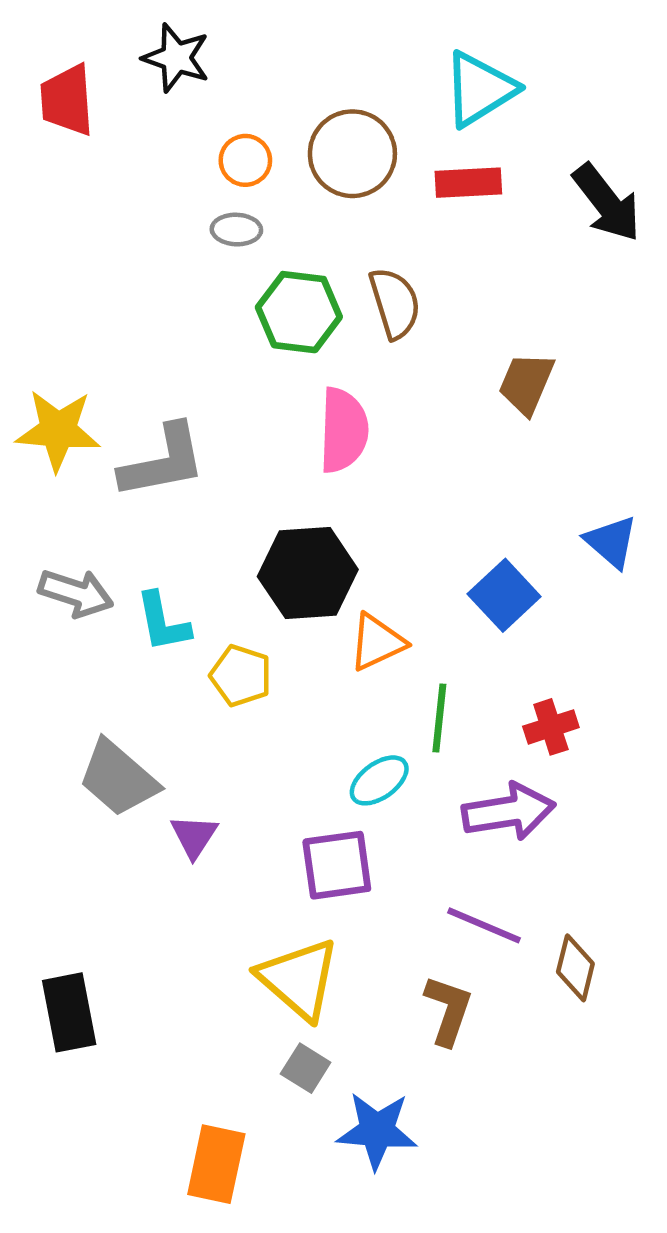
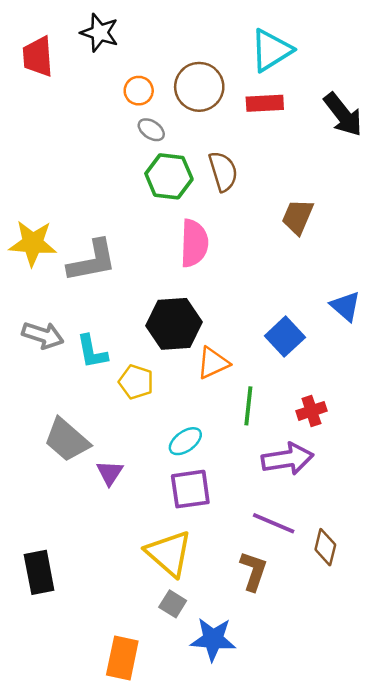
gray ellipse: (236, 230) -> (151, 130), moved, turned 32
cyan ellipse: (379, 780) -> (185, 441), moved

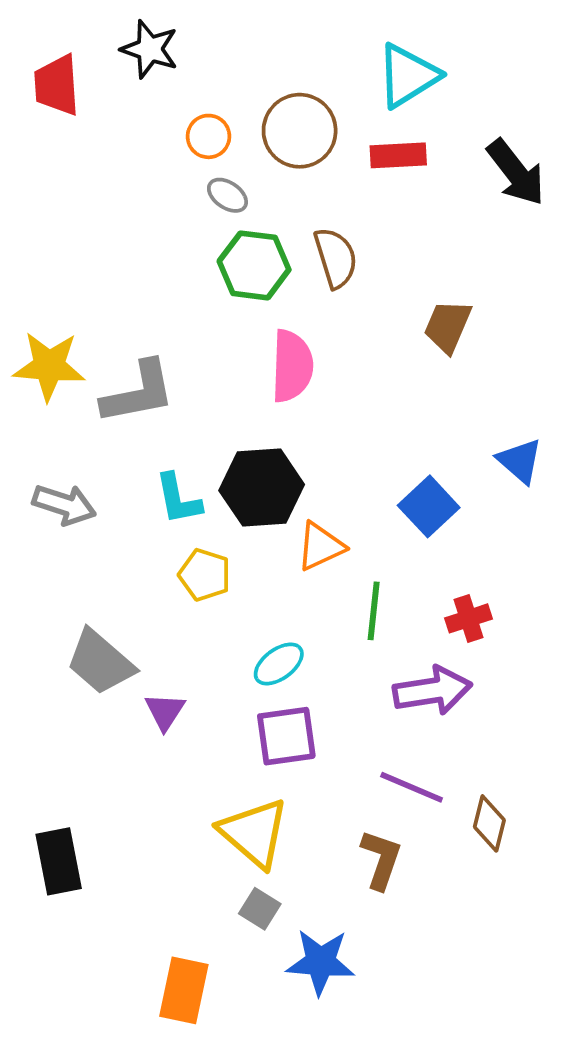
cyan L-shape: (92, 352) -> (178, 499), moved

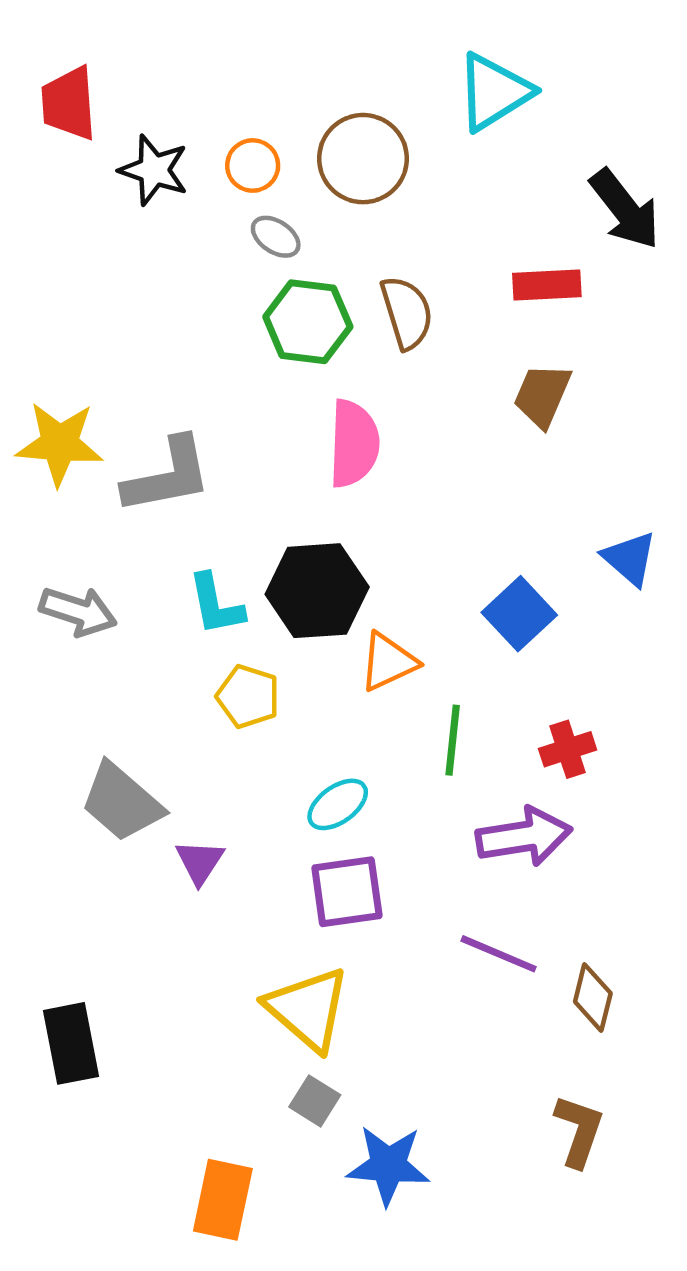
black star: (150, 49) -> (154, 170), moved
red rectangle: (398, 155) -> (547, 285), moved
brown L-shape: (381, 859) -> (579, 1131), moved

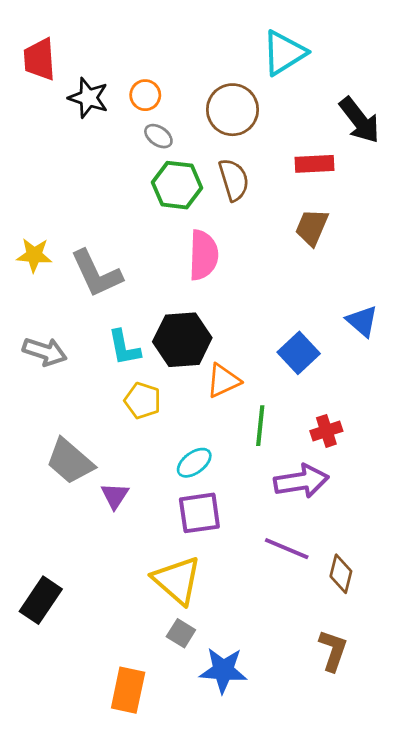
brown circle: (363, 159) -> (233, 110), moved
yellow star: (60, 444) -> (34, 255), size x0.7
gray L-shape: (168, 476) -> (96, 274), turned 76
black rectangle: (71, 1043) -> (41, 600), turned 45

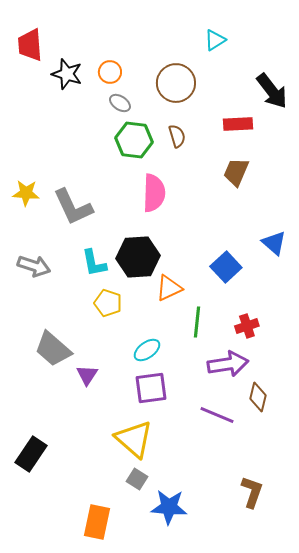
cyan triangle: (284, 53) -> (215, 40), size x0.6
brown semicircle: (234, 180) -> (177, 136), size x0.7
brown diamond: (341, 574) -> (258, 397), moved

